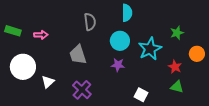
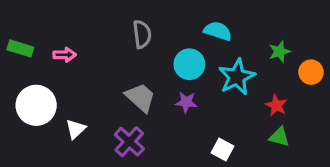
cyan semicircle: (127, 13) -> (218, 31), moved, turned -72
orange circle: (197, 54) -> (311, 72), moved
gray trapezoid: (78, 55) -> (140, 97), moved, turned 150

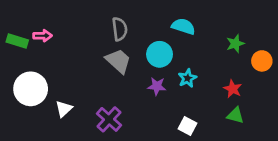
pink arrow: (65, 55) -> (43, 36), moved
cyan star: (237, 77) -> (187, 78), moved, size x0.6
gray trapezoid: (140, 97) -> (118, 61), moved

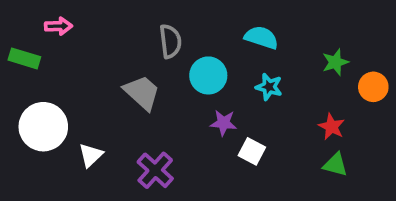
pink arrow: (43, 36) -> (58, 26), moved
cyan circle: (160, 54) -> (208, 75), moved
gray trapezoid: (118, 61) -> (142, 93), moved
cyan star: (187, 78) -> (269, 87), moved, turned -30
white square: (187, 126) -> (252, 151), moved

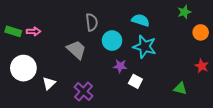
pink arrow: (58, 26) -> (34, 31), moved
green star: (335, 62) -> (184, 12), moved
cyan star: (269, 87) -> (145, 47), size x1.6
orange circle: (373, 87) -> (201, 32), moved
red star: (332, 127) -> (202, 66), moved

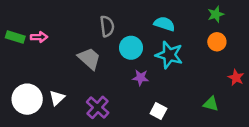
orange circle: (201, 32) -> (217, 42), moved
white circle: (23, 68) -> (27, 99), moved
white square: (135, 81) -> (158, 111), moved

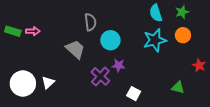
cyan semicircle: (164, 24) -> (156, 13), moved, turned -126
cyan star: (169, 55) -> (155, 40), moved, turned -30
purple cross: (98, 107) -> (100, 76), moved

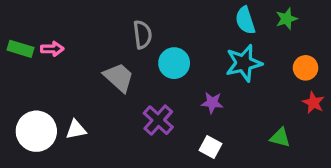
orange circle: (183, 35) -> (306, 68), moved
purple star: (119, 65) -> (212, 103), moved
white triangle: (48, 82) -> (76, 130), turned 32

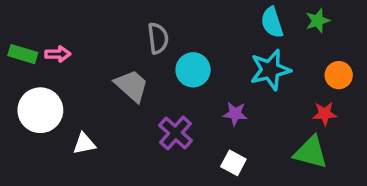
red star: (313, 103) -> (325, 114), moved, turned -30
white circle: (36, 131) -> (40, 110), moved
green triangle: (280, 138) -> (311, 152), size x1.5

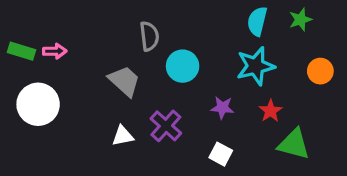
cyan semicircle: (272, 22) -> (257, 21), turned 32
red star: (325, 114) -> (271, 111), moved, turned -30
white triangle: (84, 144) -> (123, 136), moved

